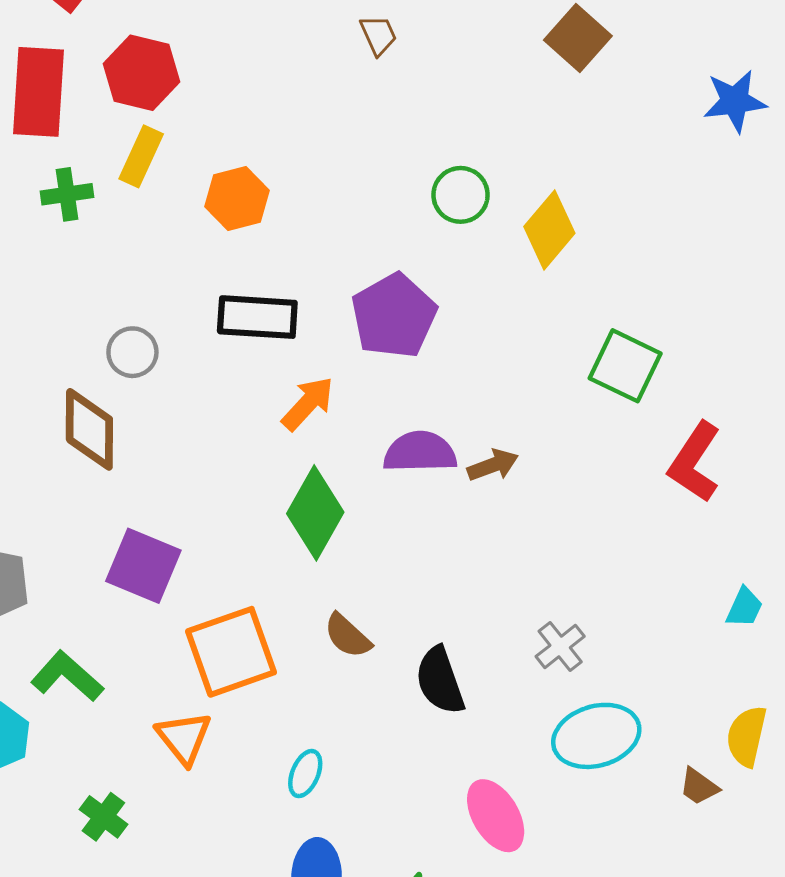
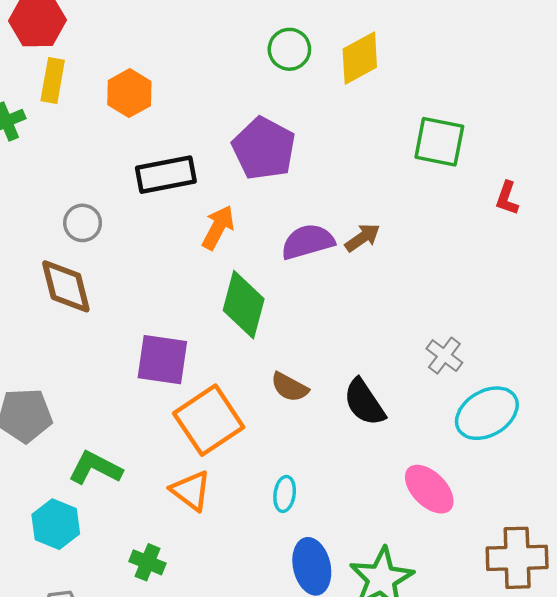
yellow diamond: (549, 230) -> (360, 58), turned 36
red L-shape: (695, 462) -> (507, 198), size x0.6
purple square: (143, 566) -> (162, 360), moved

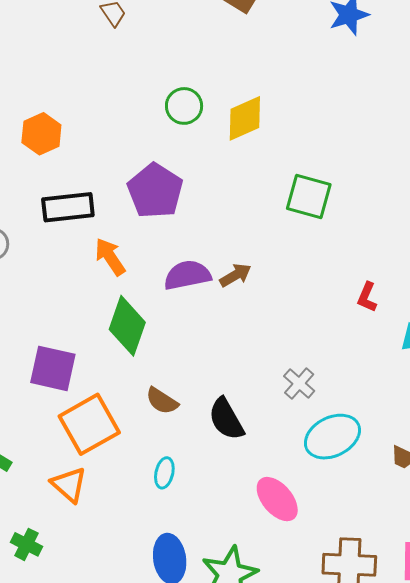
red L-shape: (507, 198) -> (367, 297), moved
orange arrow: (218, 227) -> (110, 257), turned -66
cyan ellipse: (285, 494) -> (164, 473), moved

